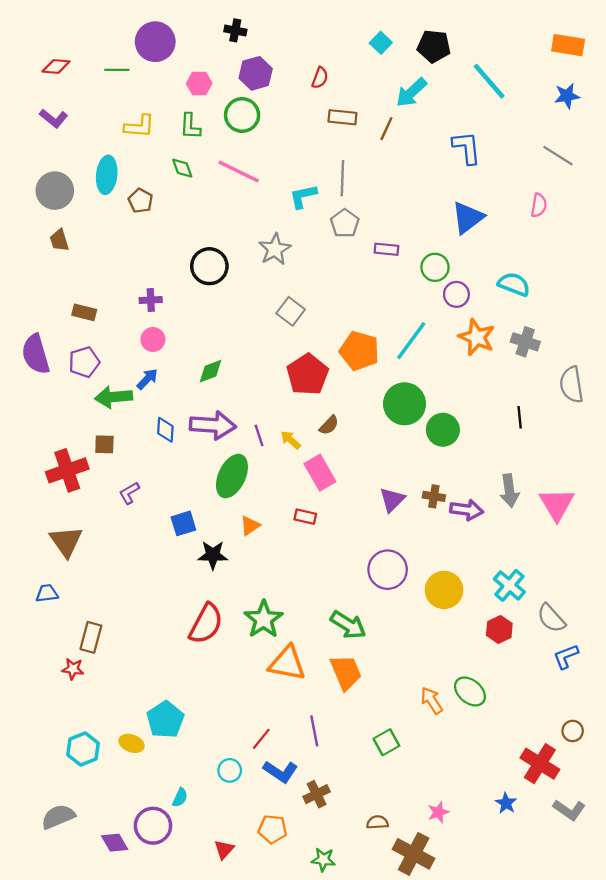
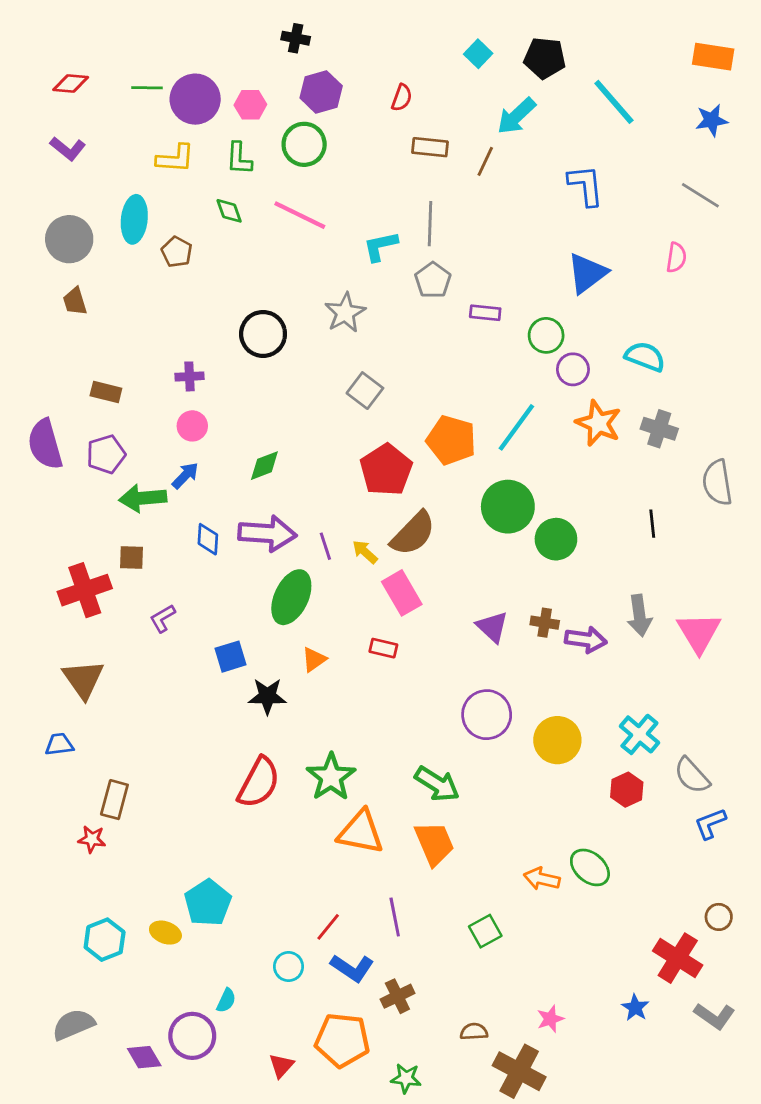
purple circle: (155, 42) -> (195, 99), moved
brown semicircle: (329, 425) -> (413, 533), size x1.8
purple triangle: (392, 500) -> (492, 627), turned -32
orange arrow: (432, 701) -> (542, 879), turned -44
orange pentagon: (273, 829) -> (342, 1040), size x1.5

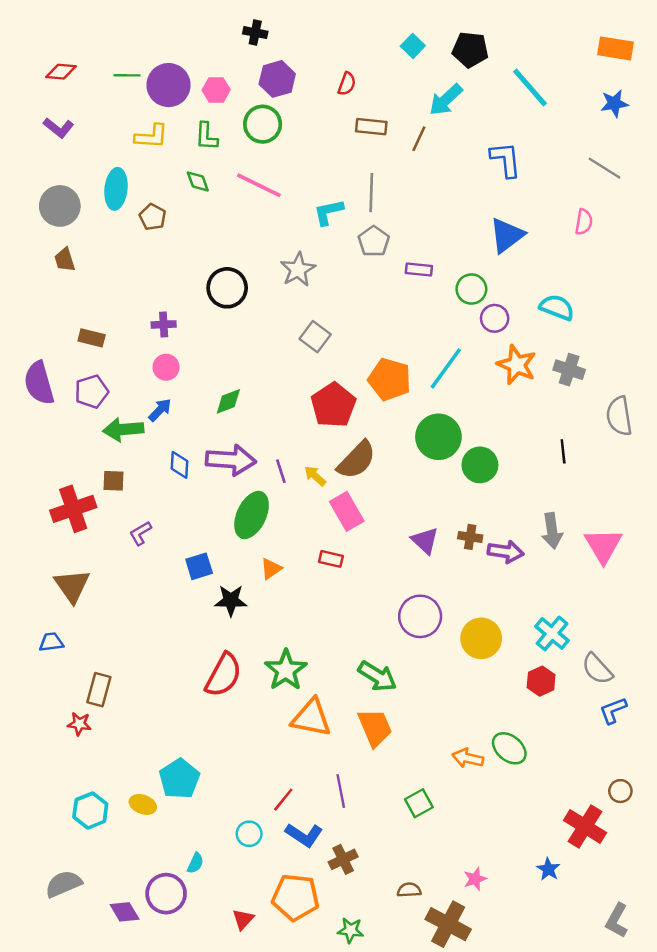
gray L-shape: (714, 1016) -> (617, 920), moved, turned 84

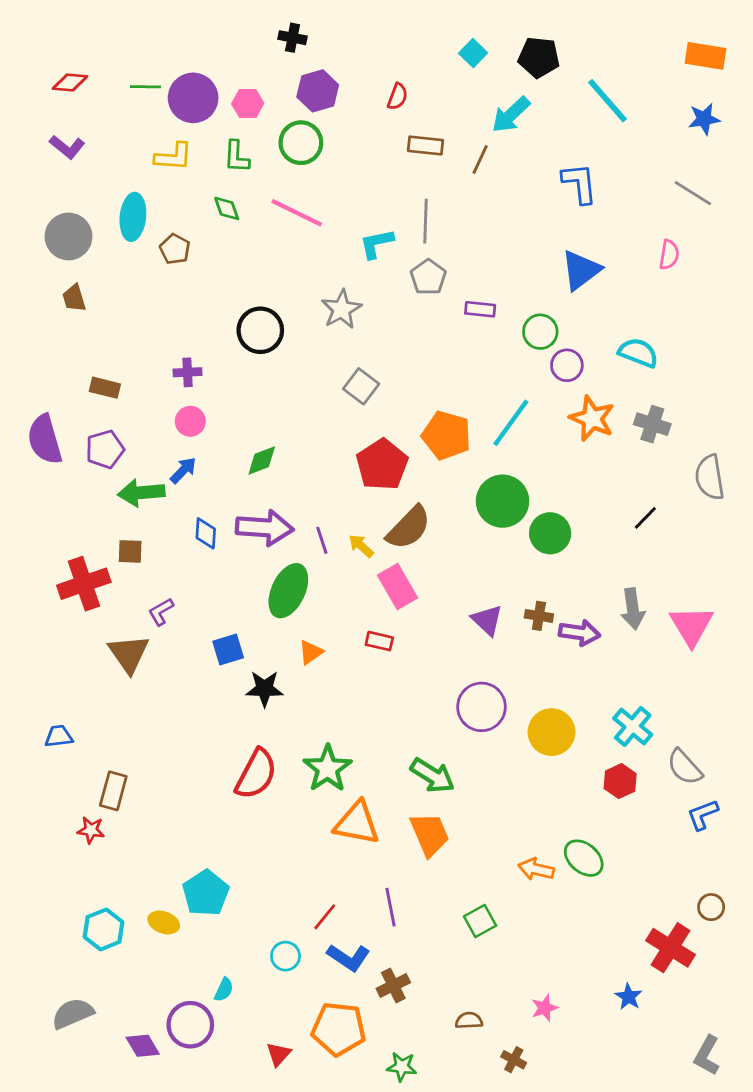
black line: (563, 451) -> (645, 518), turned 50
brown triangle: (72, 586) -> (129, 654), moved
brown cross: (448, 924) -> (514, 1060), size x0.5

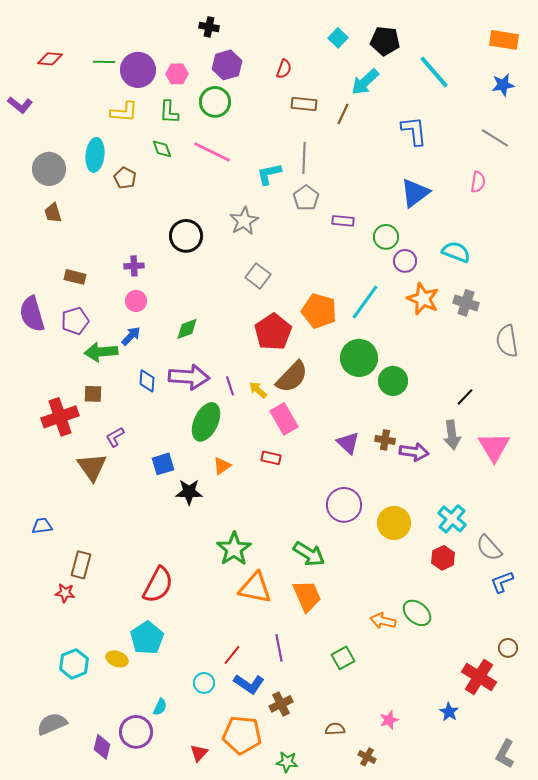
purple L-shape: (67, 147) -> (20, 105), moved
black line: (645, 518) -> (465, 397), moved
red semicircle: (256, 774) -> (158, 585), moved
purple diamond: (143, 1046) -> (102, 747), turned 45

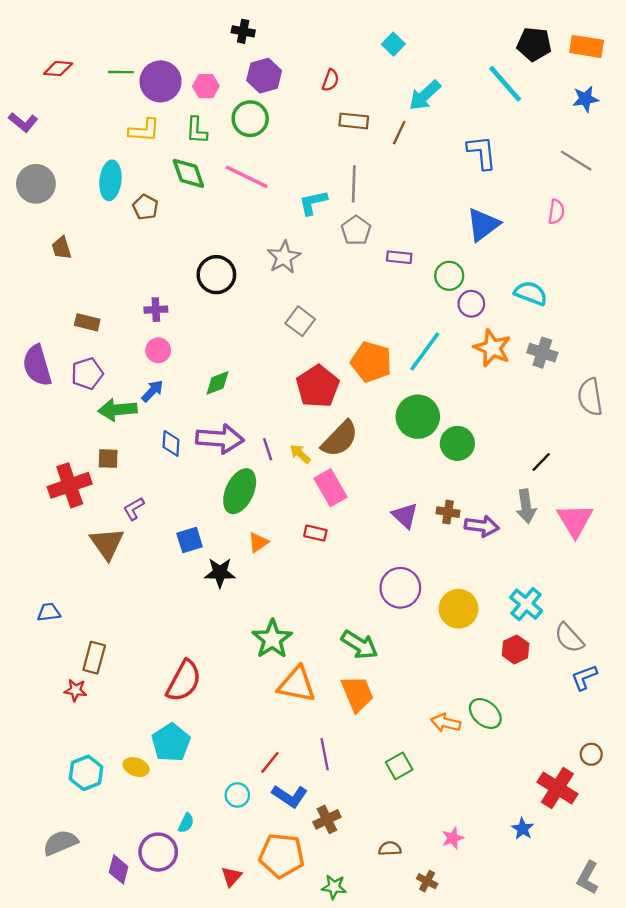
black pentagon: (385, 41) -> (534, 44), moved
green diamond: (162, 149) -> (188, 173), size x1.5
gray circle: (49, 169) -> (36, 184), moved

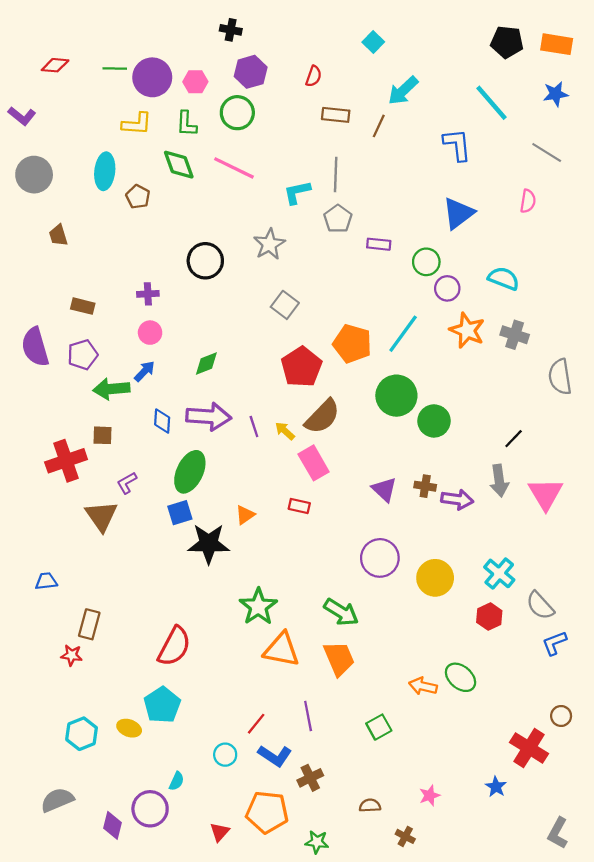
cyan line: (505, 84) -> (491, 103), moved
green ellipse: (240, 491) -> (190, 472), moved
black star: (220, 573) -> (209, 544), size x1.4

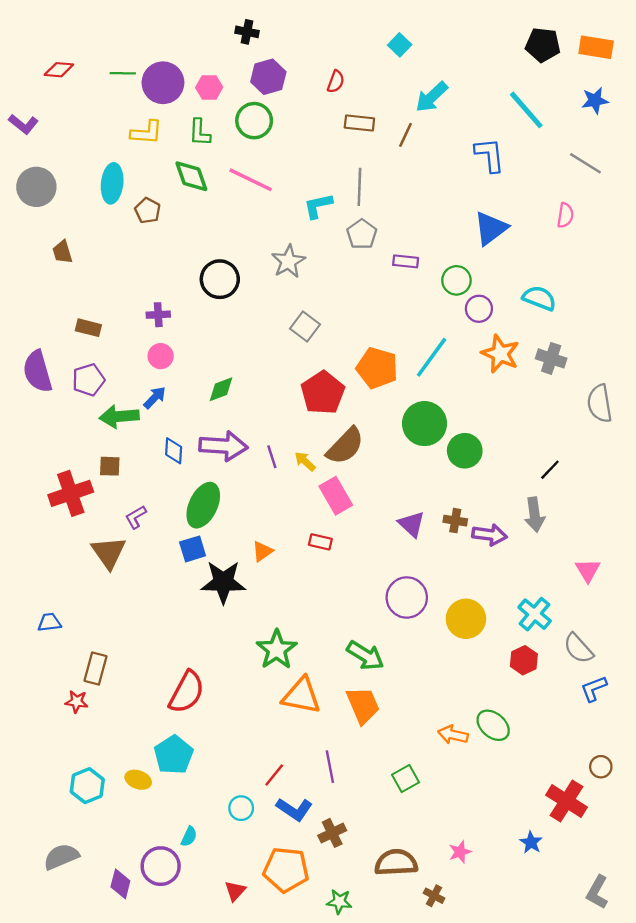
pink triangle: (546, 494) -> (588, 570), moved, size x0.7
brown semicircle: (370, 805) -> (396, 863), size x1.8

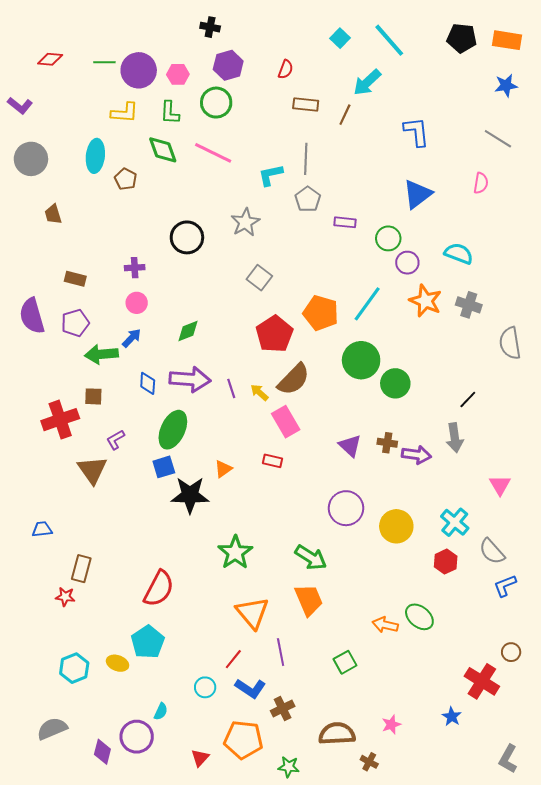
cyan line: (526, 110) -> (389, 40), moved
orange triangle: (301, 696) -> (252, 613), moved, turned 39

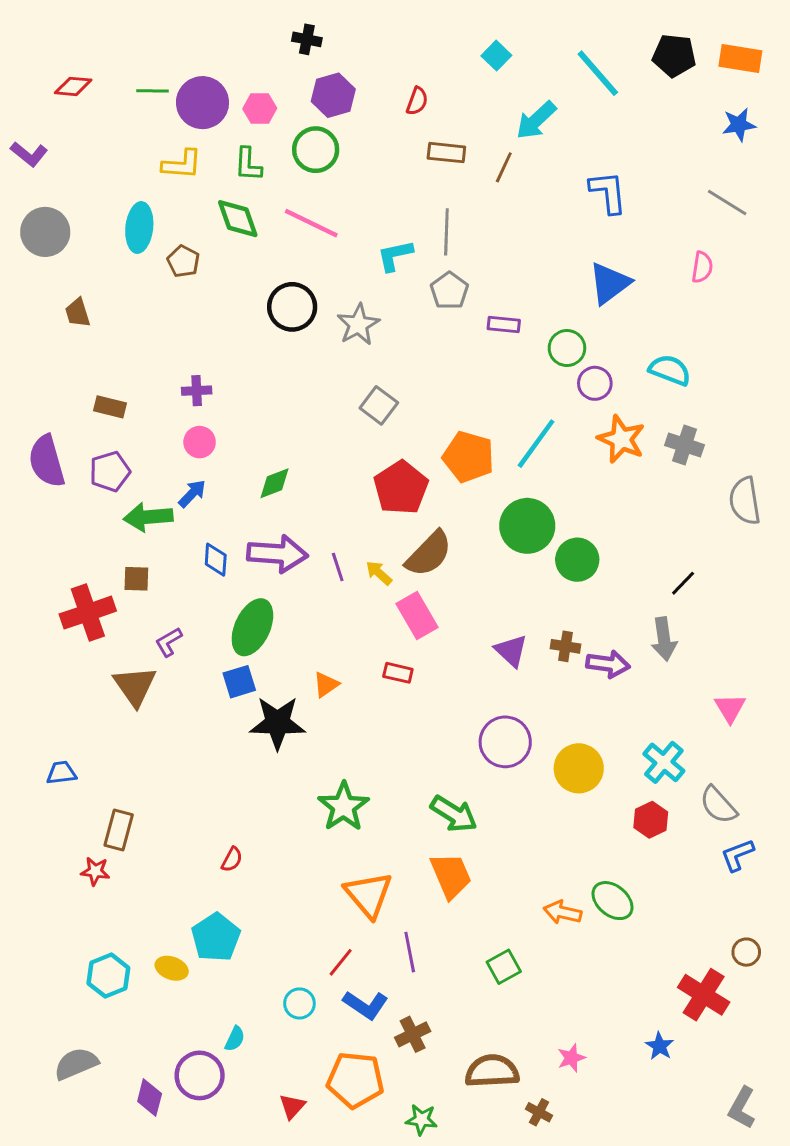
cyan line: (389, 40) -> (598, 73), moved
black circle: (187, 237) -> (292, 307), moved
red semicircle: (159, 589) -> (232, 859), size x0.5

